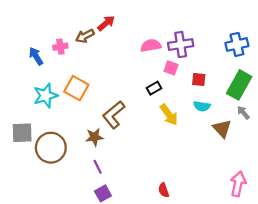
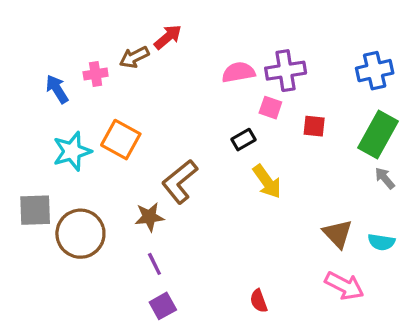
cyan semicircle: (202, 106) -> (381, 242), moved
brown triangle: (222, 129) -> (338, 234), moved
pink arrow: (238, 184) -> (344, 286), moved, turned 105

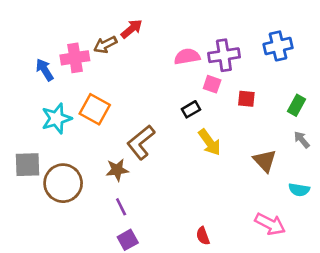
blue cross: (375, 71) -> (278, 46), moved
pink cross: (96, 74) -> (75, 58), size x1.5
green rectangle: (378, 134) -> (296, 105), size x0.6
brown triangle: (338, 234) -> (265, 161), moved

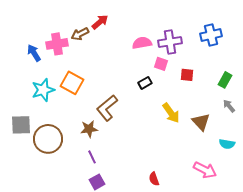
yellow arrow: (209, 142) -> (171, 113), moved

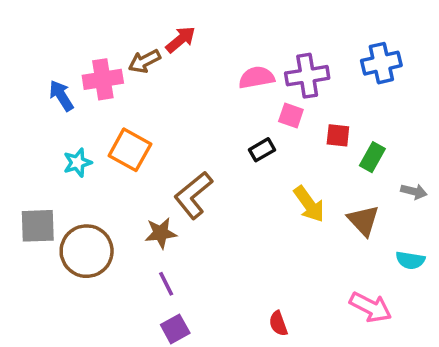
green rectangle: (225, 80) -> (372, 157), moved
cyan star: (43, 90) -> (78, 163), size x0.7
gray arrow: (229, 106) -> (414, 191), turned 144

